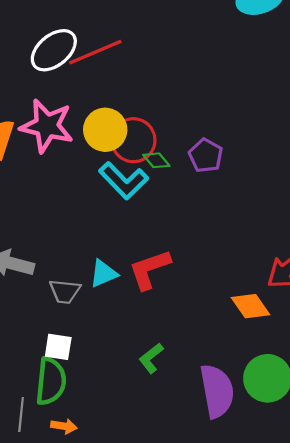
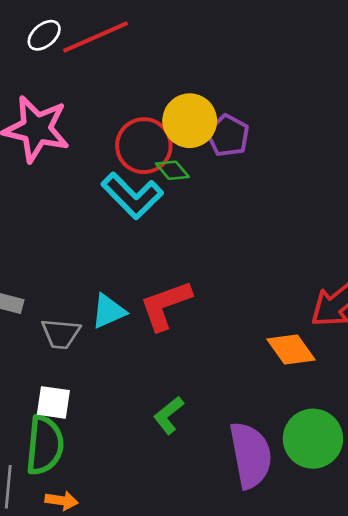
white ellipse: (54, 50) -> (44, 35), size x0.6
yellow circle: (105, 130) -> (190, 121), moved
purple pentagon: (206, 156) -> (228, 136), moved

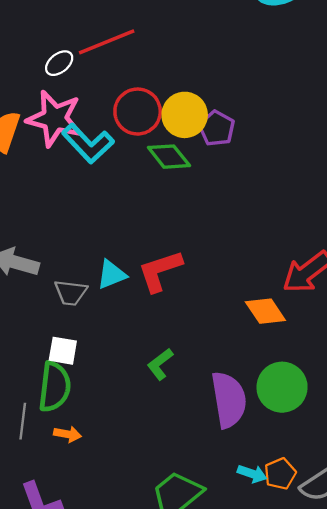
white ellipse: (44, 35) -> (59, 63), moved
red circle: (144, 146) -> (138, 112), moved
green diamond: (172, 170) -> (169, 157), size x1.5
cyan L-shape: (132, 196) -> (88, 143), moved

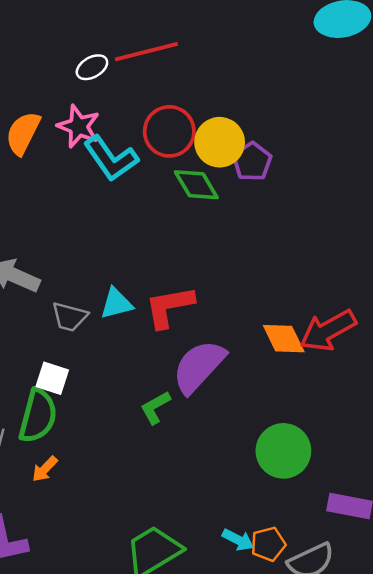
pink star: (54, 119) -> (79, 126), size x0.7
orange diamond: (265, 311) -> (284, 339), moved
purple semicircle: (229, 400) -> (199, 366), moved, turned -136
orange arrow: (68, 434) -> (45, 469), turned 116

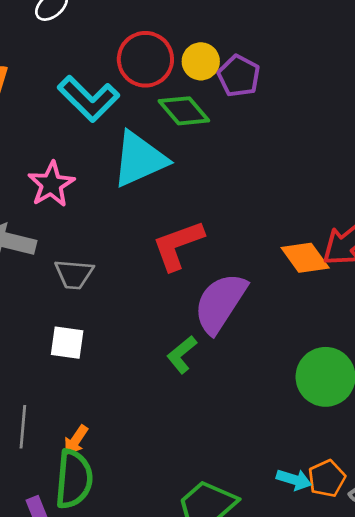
pink star: (79, 126) -> (51, 184), moved, turned 30
yellow circle: (220, 142) -> (201, 61), size x0.7
cyan triangle: (116, 303) -> (139, 159), moved, size x1.6
green semicircle: (38, 416) -> (74, 479), moved

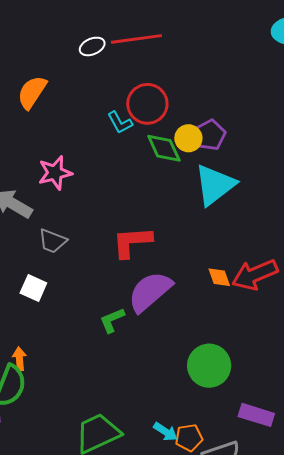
yellow circle: (201, 61) -> (188, 138), moved
cyan L-shape: (88, 99) -> (120, 123), moved, size x0.6
cyan triangle: (139, 159) -> (215, 185), moved, turned -30
orange diamond: (305, 258) -> (219, 277), size x0.7
orange arrow: (76, 440) -> (19, 359), turned 125

